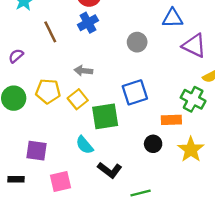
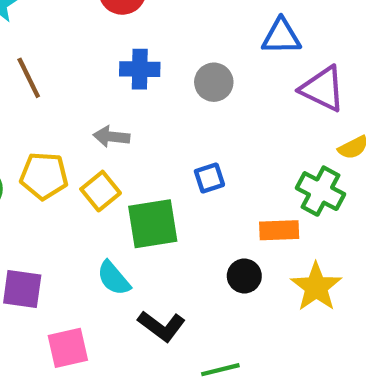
blue cross: (88, 23) -> (140, 69), moved, turned 30
brown line: (50, 32) -> (29, 78), moved
blue square: (135, 92) -> (209, 178), size x0.6

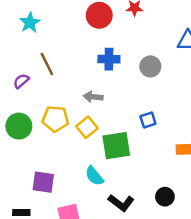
black circle: (244, 276) -> (165, 197), moved

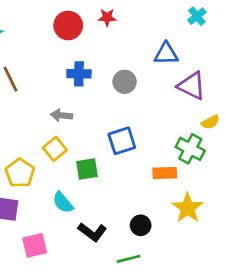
yellow pentagon: (55, 119) -> (20, 173), moved, turned 30
blue square: (148, 120) -> (122, 141), size x1.5
green square: (116, 146) -> (87, 169), size x0.7

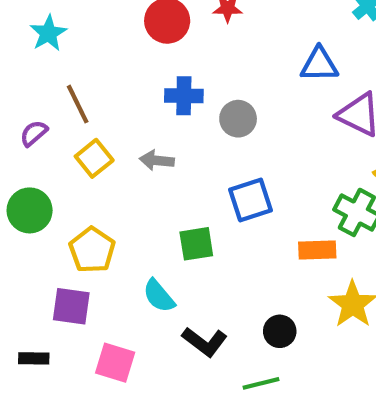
gray circle: (125, 82) -> (238, 119), moved
yellow square: (55, 149) -> (94, 158), moved
pink square: (35, 245) -> (115, 363), turned 30

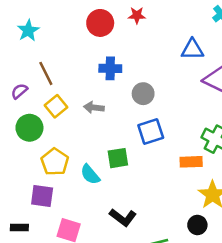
gray circle: (238, 119) -> (143, 94), moved
green circle: (30, 210) -> (29, 128), moved
cyan semicircle: (159, 296) -> (90, 174), moved
black circle: (280, 331) -> (197, 225), moved

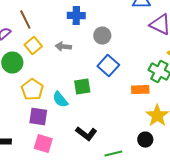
blue square: (151, 132) -> (108, 66), turned -30
purple square: (42, 196) -> (38, 117), moved

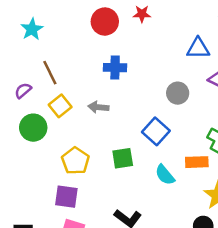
gray circle: (102, 36) -> (178, 93), moved
yellow pentagon: (32, 90) -> (75, 161), moved
cyan semicircle: (60, 100) -> (165, 175), moved

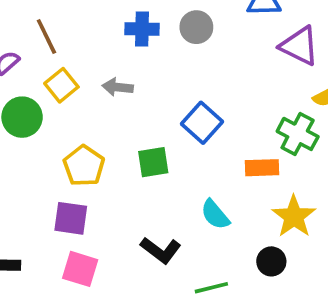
gray circle: (178, 93) -> (196, 27), moved
cyan semicircle: (165, 175) -> (215, 215), moved

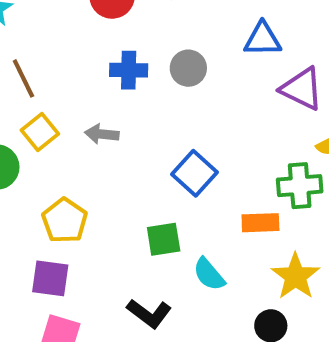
green cross: (298, 134) -> (300, 186), turned -33
green square: (153, 162) -> (164, 239), moved

